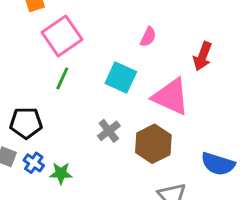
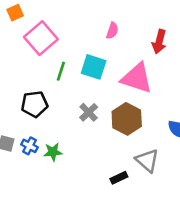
green line: (62, 78) -> (61, 71), moved
black pentagon: (26, 123) -> (35, 104), moved

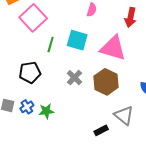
blue cross: (29, 146) -> (27, 107), turned 32

